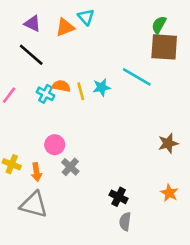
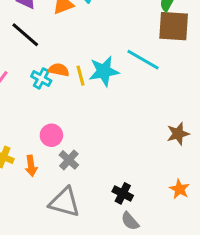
cyan star: (102, 87) -> (104, 71), size x1.5
gray triangle: (34, 205) -> (65, 202), moved
gray semicircle: (125, 222) -> (130, 221), turned -48

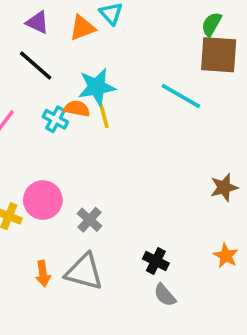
cyan star: (104, 71) -> (97, 87), moved
pink circle: (51, 135) -> (43, 200), moved, size x1.4
orange arrow: (31, 166) -> (43, 274), moved

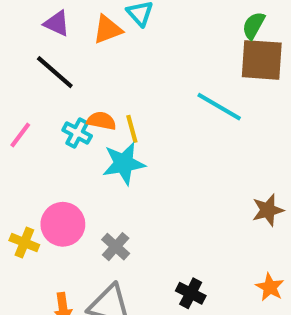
cyan star: (97, 87) -> (124, 163), moved

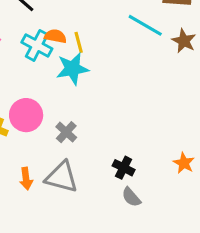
cyan cross: (77, 133) -> (37, 45), size x1.4
brown star: (268, 210) -> (184, 41), moved, turned -30

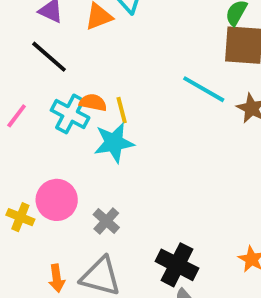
black cross: (124, 168) -> (177, 265), size x1.5

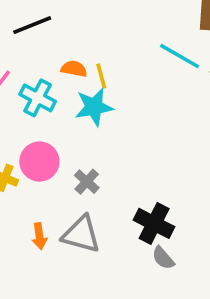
black line: (49, 57) -> (32, 25), turned -63
cyan cross: (70, 114) -> (38, 98), moved

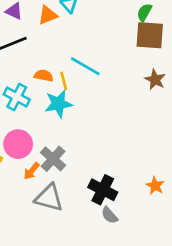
cyan line: (180, 56) -> (85, 66), moved
gray cross: (87, 182) -> (53, 159), size x1.4
orange arrow: (39, 236) -> (32, 171), moved, turned 48

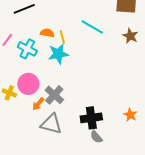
cyan line: (85, 66) -> (92, 27), moved
black cross: (103, 190) -> (91, 118), turned -35

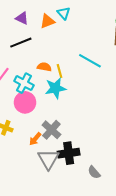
pink circle: (28, 84) -> (25, 102), moved
black cross: (91, 118) -> (69, 153), moved
gray triangle: (51, 124) -> (48, 159), turned 45

